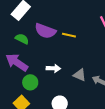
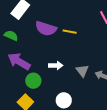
green semicircle: (22, 39) -> (11, 36), moved
gray triangle: (80, 75) -> (82, 71), turned 32

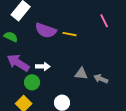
white arrow: (56, 66) -> (43, 66), moved
gray triangle: (82, 71) -> (81, 74), turned -48

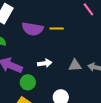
white arrow: (43, 66) -> (45, 63), moved

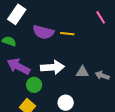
white arrow: (45, 63) -> (52, 67), size x1.6

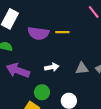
white arrow: (52, 67) -> (52, 67), size x0.6
green circle: (34, 85) -> (42, 92), moved

